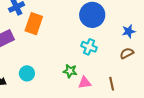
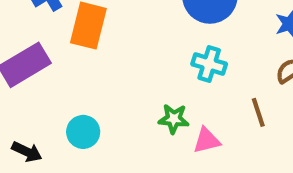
brown line: (112, 84) -> (258, 112), moved

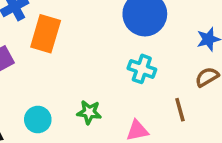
green star: (174, 119) -> (89, 112), moved

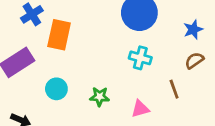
cyan circle: (38, 119) -> (56, 89), moved

